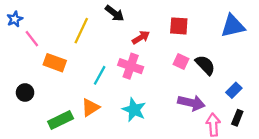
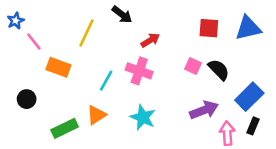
red square: (179, 26) -> (209, 28), moved
blue rectangle: (234, 90) -> (249, 97), size x1.6
purple arrow: (191, 103) -> (204, 110), turned -35

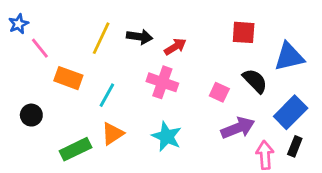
black arrow: (122, 15) -> (140, 37), moved, turned -30
blue triangle: (248, 28) -> (289, 57), moved
pink square: (193, 66) -> (219, 92), moved
cyan line: (106, 81) -> (107, 95), moved

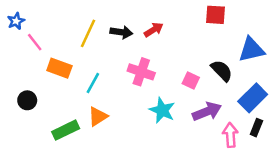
red square: (244, 32) -> (216, 15), moved
red arrow: (175, 47) -> (154, 30), moved
cyan star: (167, 136) -> (162, 110), moved

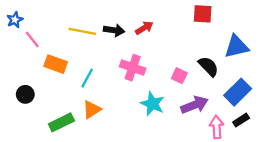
yellow line: (88, 33) -> (82, 31), turned 76
black rectangle: (256, 128) -> (241, 120), turned 35

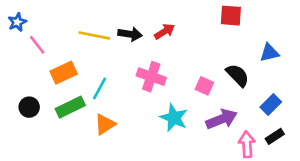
blue triangle: (236, 47) -> (269, 53), size x0.7
orange rectangle: (56, 64) -> (64, 73), turned -45
blue rectangle: (238, 92) -> (271, 104), size x0.7
green rectangle: (61, 122) -> (70, 107), moved

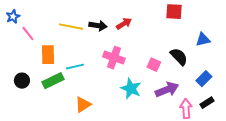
orange rectangle: (64, 73) -> (48, 55), turned -66
cyan line: (100, 89) -> (75, 67), turned 48
orange triangle: (105, 124) -> (83, 105), moved

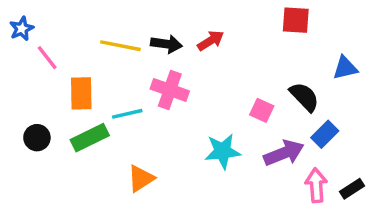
pink cross: (114, 58) -> (170, 90), moved
blue rectangle: (204, 79) -> (325, 134), moved
cyan star: (131, 89) -> (223, 151), turned -30
black rectangle: (207, 103) -> (352, 189), moved

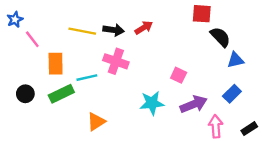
blue triangle: (345, 68) -> (235, 60), moved
black semicircle: (304, 97) -> (220, 37), moved
blue rectangle: (325, 134) -> (232, 94), moved
black rectangle: (352, 189) -> (249, 129), moved

